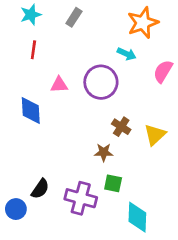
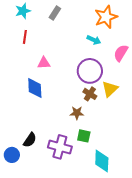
purple circle: (101, 82) -> (90, 71), moved
blue diamond: (31, 110) -> (35, 88), moved
yellow triangle: (155, 135) -> (110, 89), moved

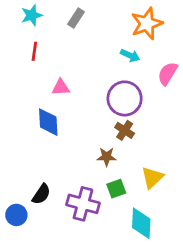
yellow triangle: (110, 89) -> (152, 178), moved
green square: (84, 136) -> (116, 189), turned -32

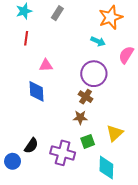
brown cross: (125, 130) -> (86, 97), moved

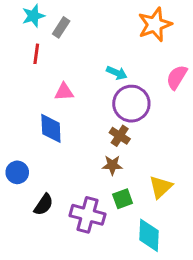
gray rectangle: (57, 13) -> (61, 27), moved
cyan arrow: (98, 41) -> (117, 73), moved
blue circle: (13, 161) -> (17, 172), moved

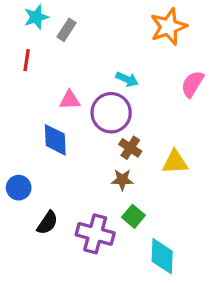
red line: (36, 54) -> (27, 60), moved
purple circle: (131, 104) -> (111, 113), moved
yellow triangle: (161, 187) -> (175, 162), moved, turned 40
green square: (123, 199) -> (133, 216), turned -30

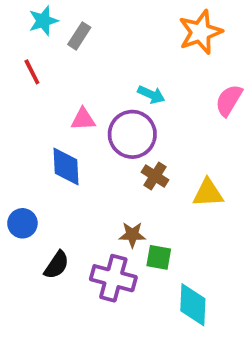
red line: (27, 60) -> (32, 72), turned -35
brown star: (122, 180) -> (132, 235), moved
green square: (133, 216) -> (159, 257), turned -30

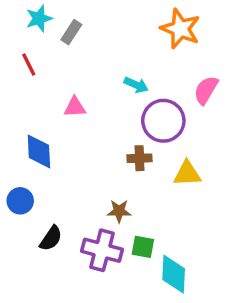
orange star: (200, 32) -> (180, 29), turned -30
purple circle: (132, 134) -> (163, 121), moved
blue diamond: (66, 167) -> (39, 151), moved
brown cross: (155, 176) -> (139, 158), turned -35
green square: (159, 257) -> (143, 247), moved

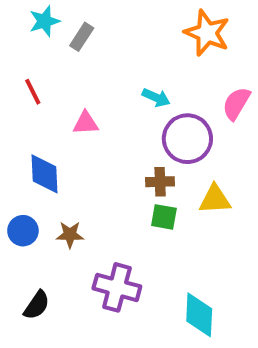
red line: (29, 65) -> (33, 92), moved
brown star: (119, 211) -> (70, 235), moved
black semicircle: (51, 238) -> (37, 305), moved
green square: (143, 247) -> (164, 217), moved

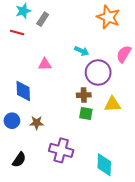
red line: (33, 92) -> (17, 32), moved, turned -48

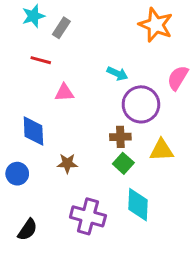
red line: (17, 32) -> (41, 60), moved
green square: (86, 114) -> (123, 163), turned 32
brown star: (37, 123) -> (67, 163), moved
cyan diamond: (104, 165) -> (138, 205), moved

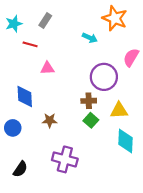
cyan star: (33, 16) -> (14, 24), moved
cyan arrow: (117, 73) -> (90, 38), moved
cyan diamond: (138, 205) -> (126, 141), moved

